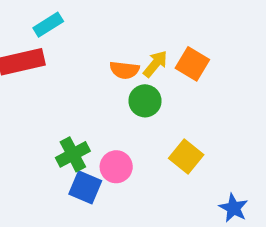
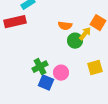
yellow arrow: (155, 64) -> (85, 34), moved
yellow square: (186, 156) -> (95, 68), turned 35

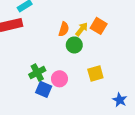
orange semicircle: (65, 26) -> (64, 29), turned -80
yellow arrow: (85, 34) -> (82, 29), moved

